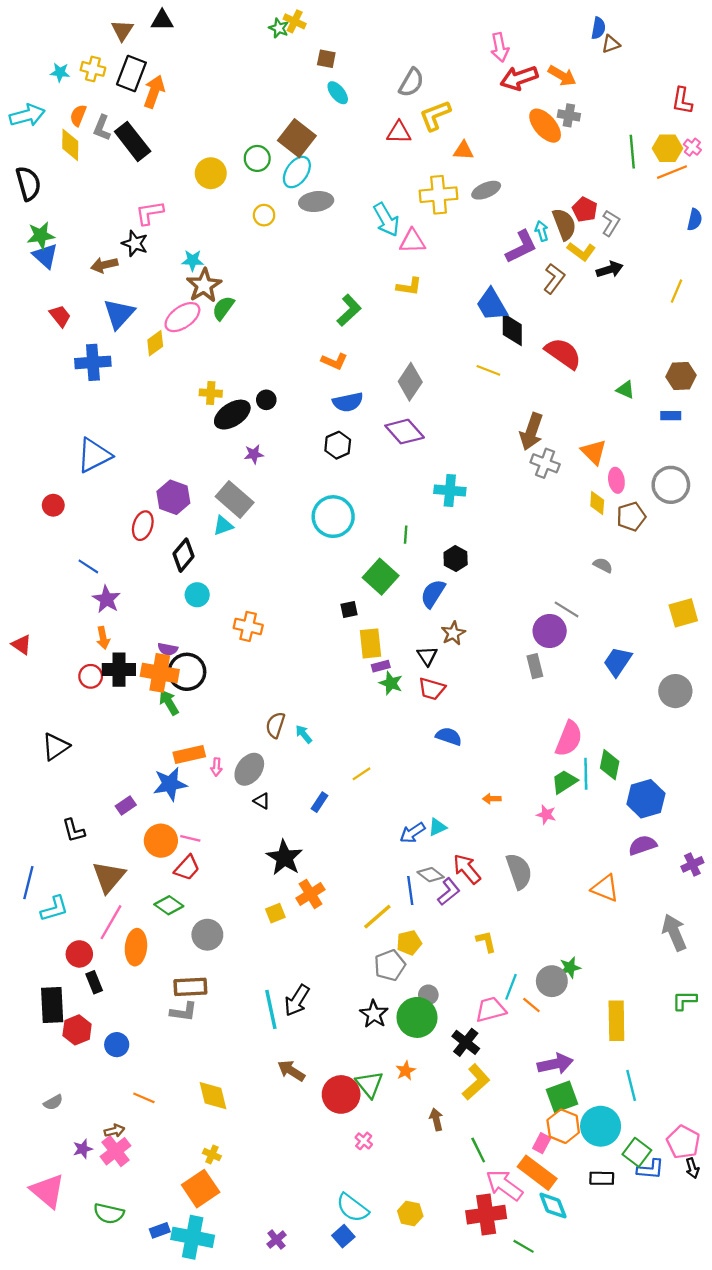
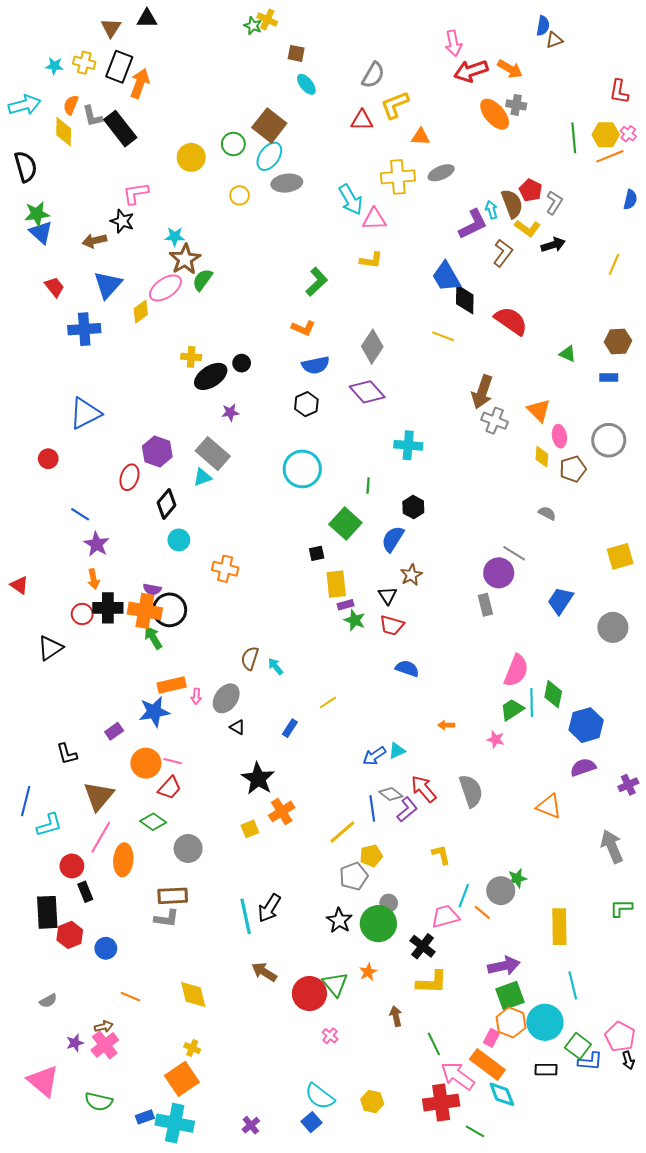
gray L-shape: (102, 128) -> (92, 116), turned -35
black triangle: (56, 747) -> (50, 648), moved
yellow L-shape: (476, 1082) -> (432, 982), turned 44

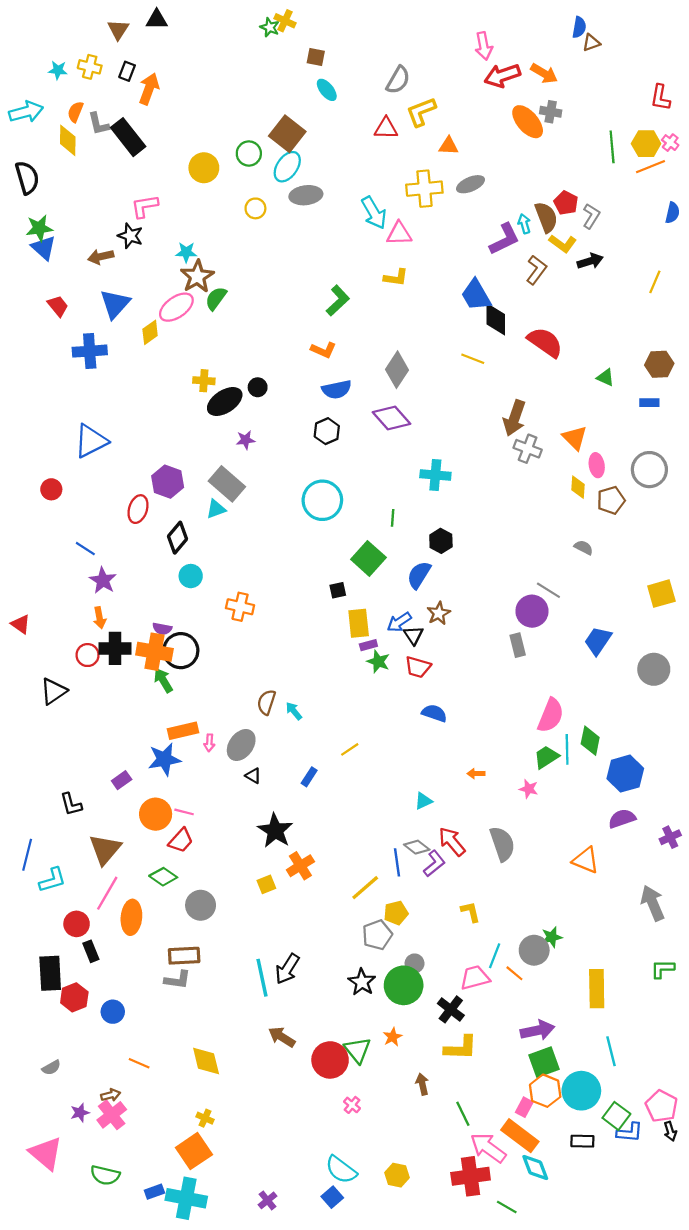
black rectangle: (119, 67) -> (127, 71), size x0.6
blue arrow: (374, 756) -> (399, 622), moved

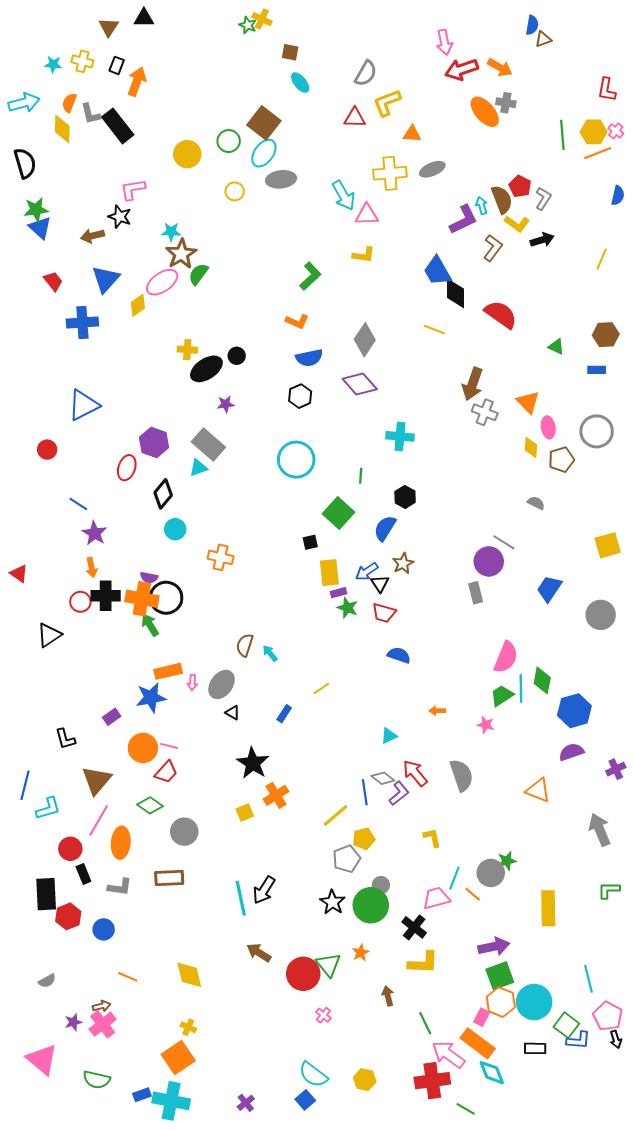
gray L-shape: (178, 980) -> (120, 887), moved
cyan line: (611, 1051) -> (589, 979), moved

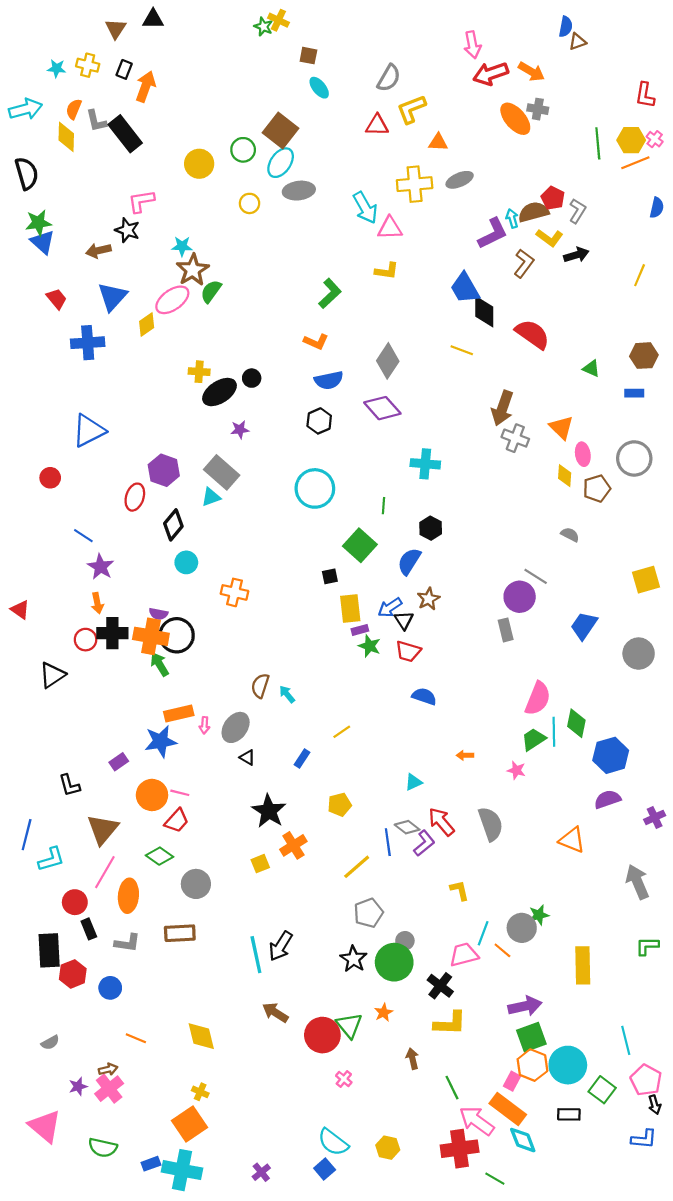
brown semicircle: (502, 199) -> (534, 212), turned -84
yellow pentagon: (364, 839) -> (340, 805), moved
blue L-shape: (578, 1040) -> (644, 1139), moved

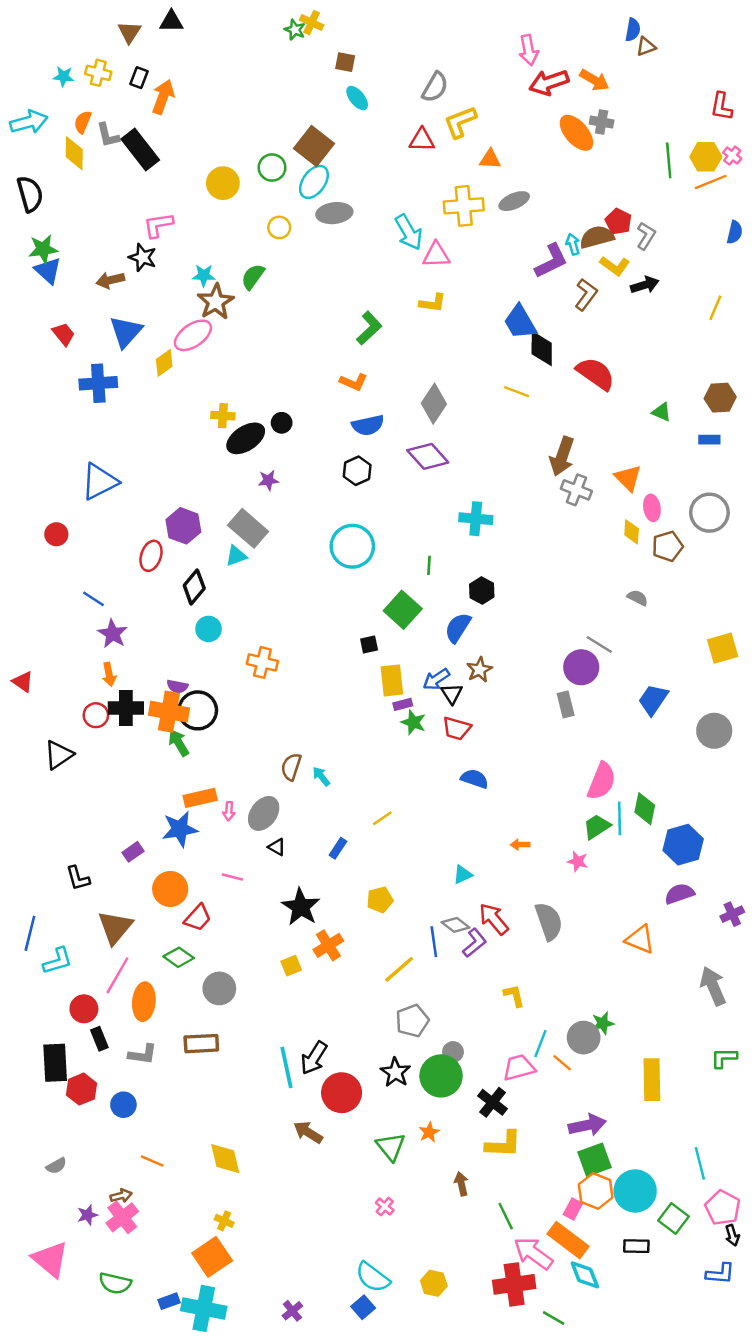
green semicircle: (211, 291) -> (253, 277), moved
pink line: (180, 793) -> (232, 877), moved
red circle: (322, 1035) -> (342, 1093), moved

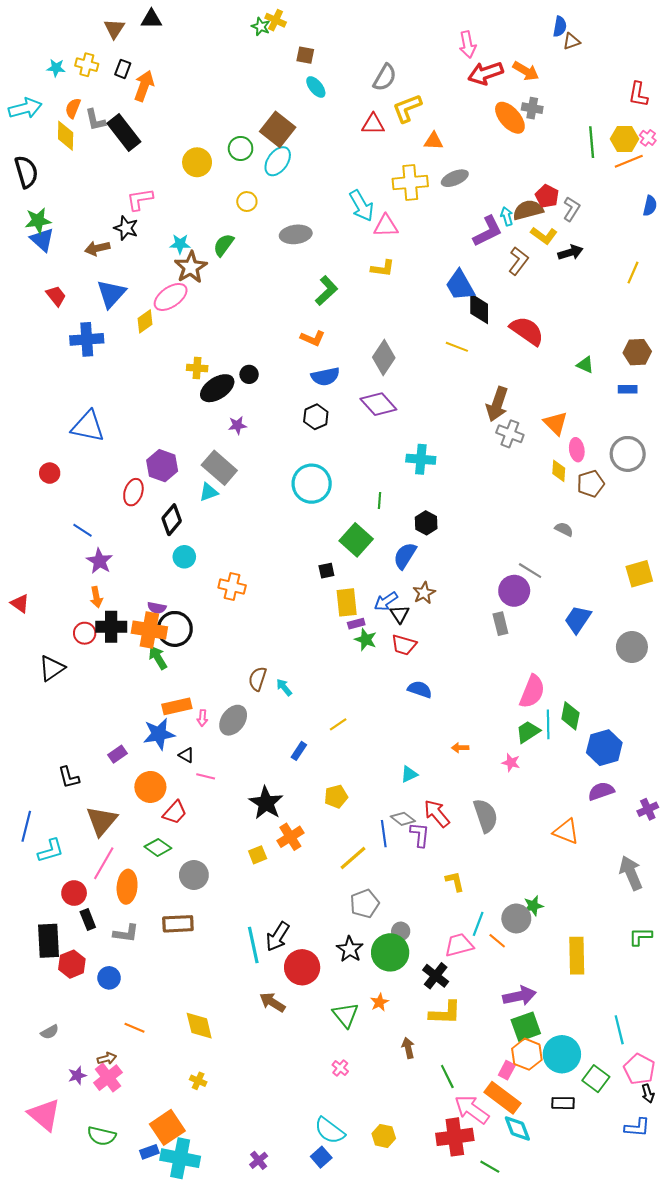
gray ellipse: (334, 213) -> (296, 234), moved
blue triangle: (99, 482) -> (88, 426), turned 39
black triangle: (277, 847) -> (186, 755), moved
purple L-shape: (475, 943) -> (420, 835), turned -45
orange square: (212, 1257) -> (167, 1127), moved

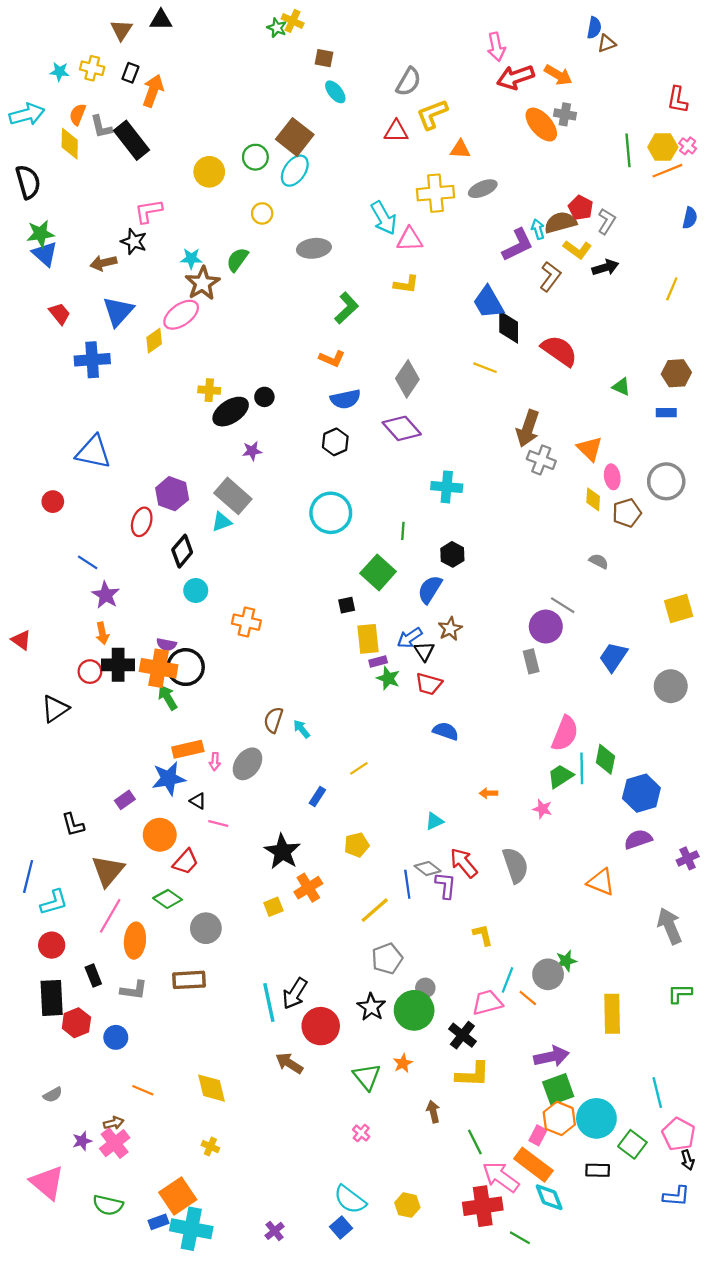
red circle: (74, 893) -> (52, 945), moved

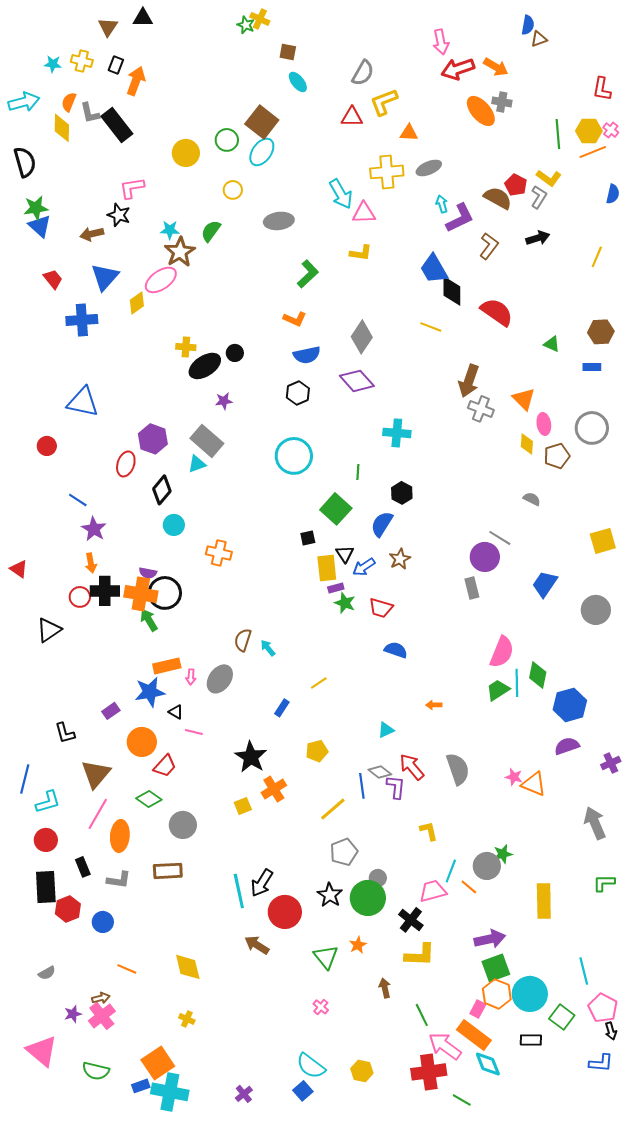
brown semicircle: (560, 222) -> (498, 198), turned 44
cyan arrow: (538, 229) -> (442, 204), moved
yellow L-shape: (577, 249) -> (549, 178), moved
black triangle: (424, 651) -> (345, 554), moved
pink star: (542, 809) -> (514, 777), moved

